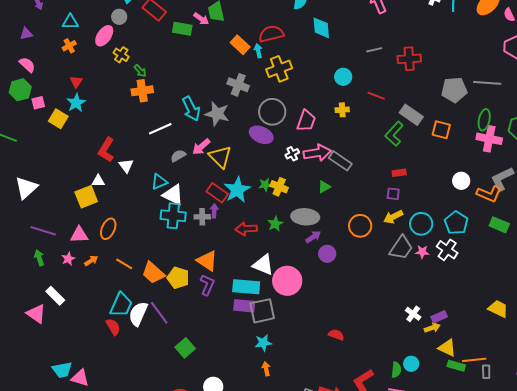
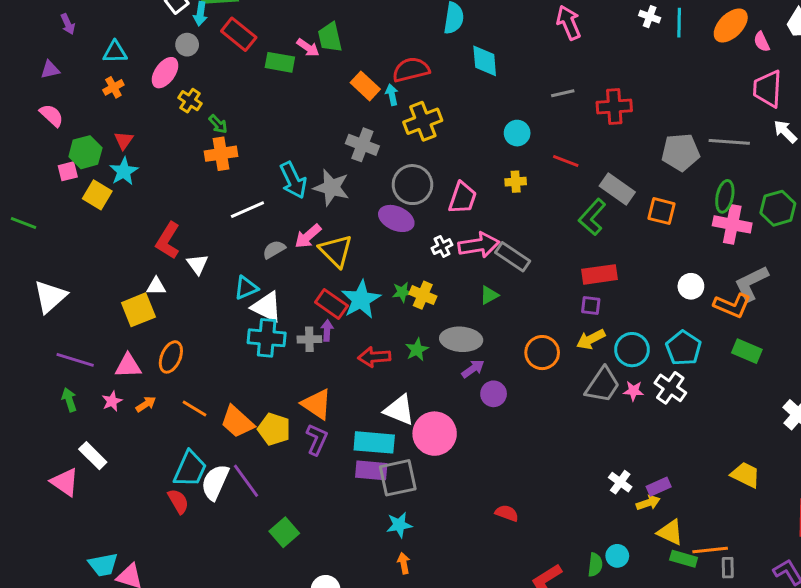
green hexagon: (20, 90) -> (85, 152), moved
red rectangle: (399, 173) -> (600, 274), size x1.6

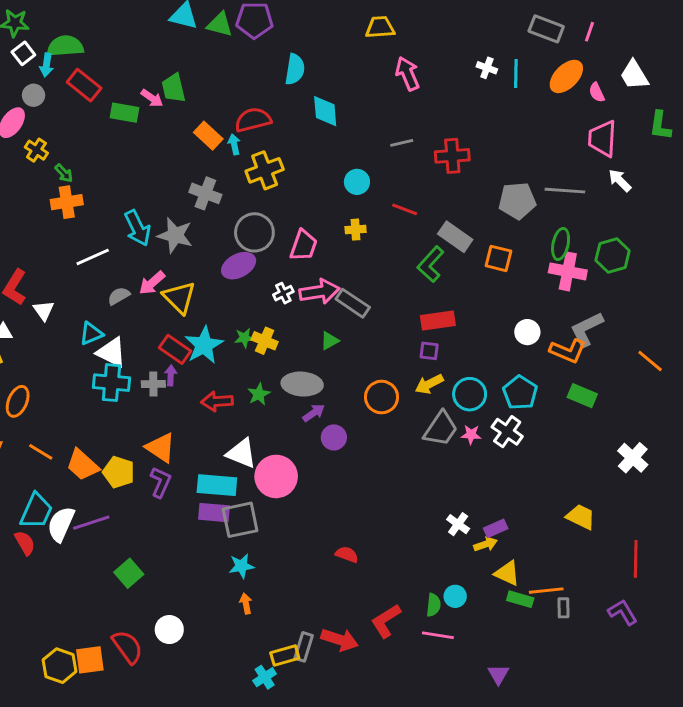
purple ellipse: (396, 218) -> (239, 266), turned -52
purple line: (246, 481) -> (91, 523), turned -72

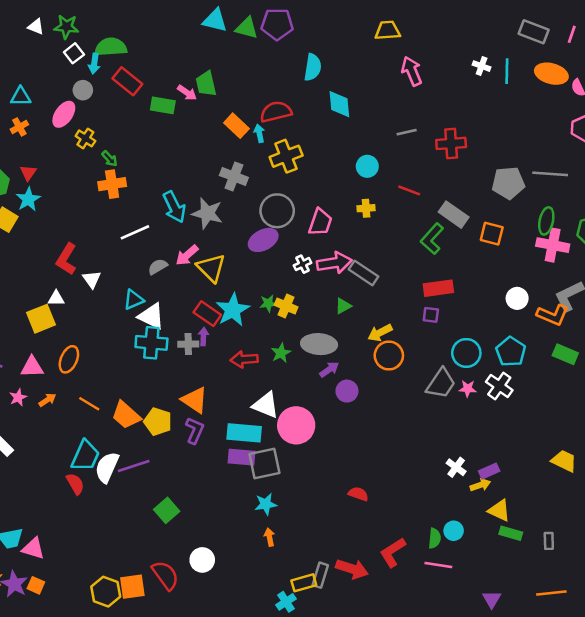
orange ellipse: (566, 76) -> (551, 74), turned 60
yellow arrow: (429, 384) -> (380, 333), moved
orange line: (546, 591) -> (551, 593), moved

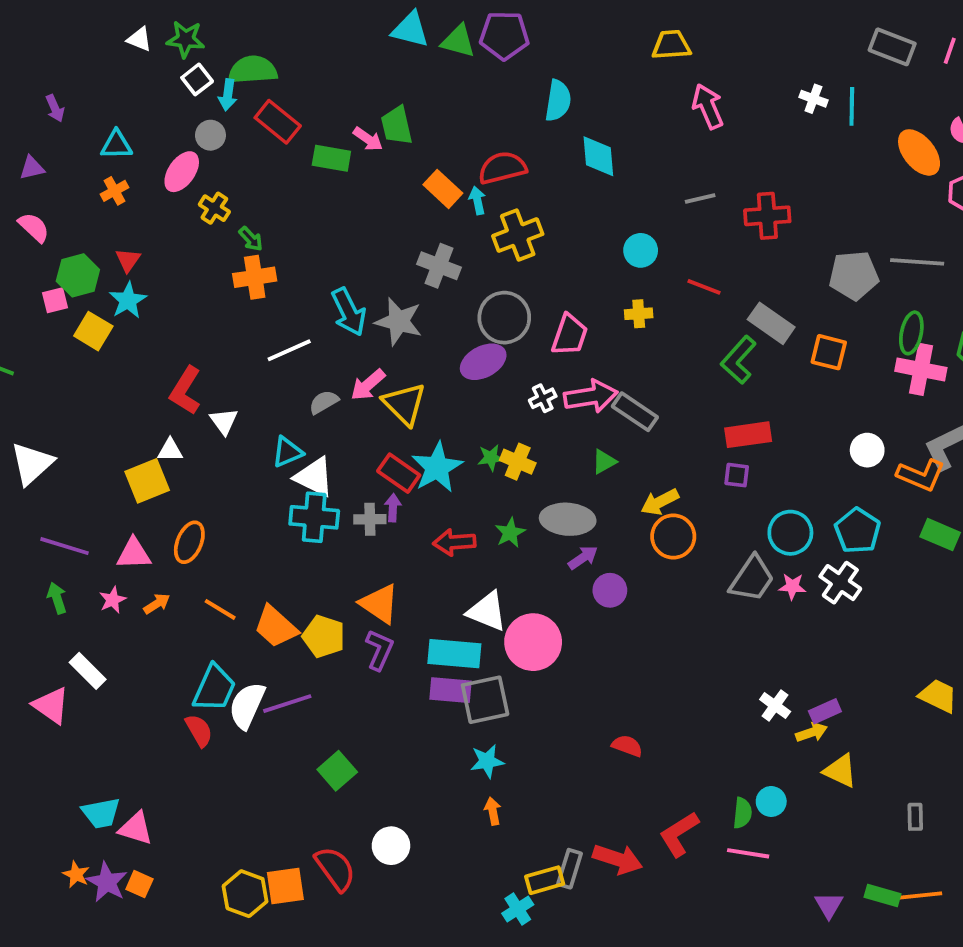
orange ellipse: (551, 74) -> (919, 152), moved, turned 36
green rectangle: (511, 533) -> (883, 896), moved

